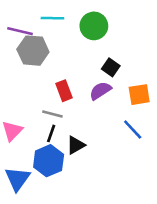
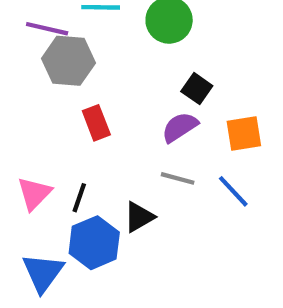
red rectangle: (64, 91) -> (96, 123), moved
gray line: (52, 114) -> (178, 178), moved
black line: (51, 133) -> (79, 198), moved

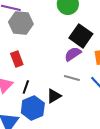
black square: (197, 89) -> (81, 36), size x1.6
red rectangle: (96, 123) -> (17, 59), moved

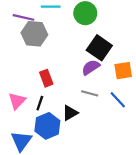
red rectangle: (17, 59) -> (46, 78), moved

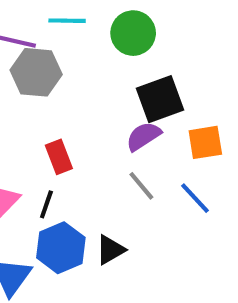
black square: (99, 48) -> (160, 99), turned 35
gray line: (90, 93) -> (141, 186), turned 35
black triangle: (70, 113) -> (110, 250), moved

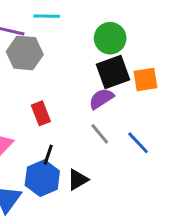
green circle: (133, 33) -> (110, 38), moved
orange square: (205, 142) -> (145, 79), moved
black line: (46, 204) -> (48, 155), moved

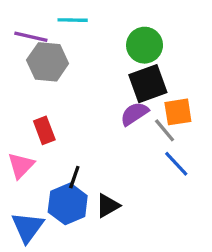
orange square: (145, 79) -> (178, 112), moved
red rectangle: (41, 113) -> (44, 130), moved
gray line: (100, 134) -> (165, 130), moved

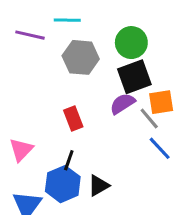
gray hexagon: (48, 62) -> (81, 57), moved
red rectangle: (44, 130) -> (73, 119), moved

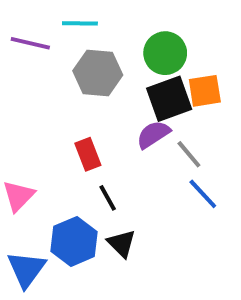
orange square: (161, 102) -> (205, 91), moved
black line: (69, 160) -> (108, 198), moved, turned -48
black triangle: (99, 186) -> (122, 243), turned -45

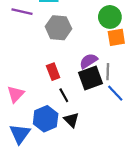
green circle: (165, 53) -> (110, 17), moved
black square: (169, 99) -> (91, 78), moved
gray line: (189, 154) -> (108, 72), turned 42

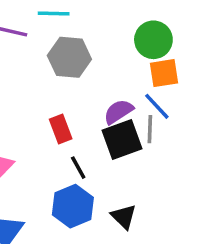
blue line: (115, 93) -> (157, 106), moved
blue hexagon: (46, 119) -> (73, 206), moved
black triangle: (71, 120) -> (124, 217), moved

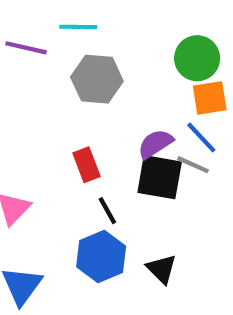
gray line: (150, 129) -> (193, 165), turned -68
black square: (122, 140) -> (160, 177), turned 30

